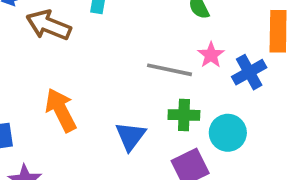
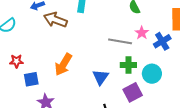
orange arrow: (61, 110) -> (63, 64), turned -120

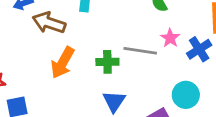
orange arrow: (63, 64) -> (63, 63), moved
green cross: (128, 65) -> (107, 62), moved

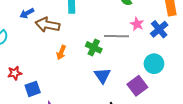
green cross: (107, 62) -> (94, 47), turned 35
orange arrow: (63, 63) -> (61, 52), size x0.6

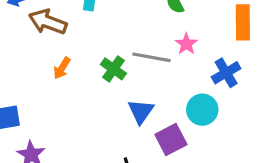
blue cross: (159, 29) -> (226, 73), moved
blue triangle: (102, 76) -> (141, 111), moved

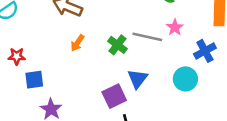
purple square: (171, 139) -> (114, 96), moved

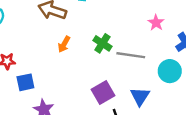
gray line: (147, 37) -> (131, 55), moved
blue triangle: (138, 79) -> (140, 96), moved

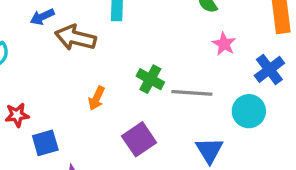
orange arrow: (64, 44) -> (97, 98), moved
purple square: (103, 93) -> (139, 139), moved

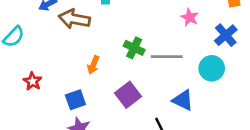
red star: (17, 115) -> (33, 81), turned -30
blue square: (45, 143) -> (75, 100), moved
blue triangle: (209, 150) -> (183, 100), turned -30

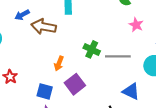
purple square: (128, 95) -> (75, 84), moved
blue square: (75, 100) -> (45, 91), turned 35

